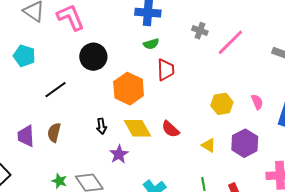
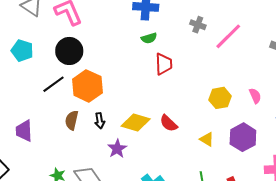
black circle: (93, 57) -> (69, 51), moved
orange hexagon: (129, 89) -> (87, 86), moved
yellow diamond: (137, 128) -> (136, 123), turned -44
brown semicircle: (54, 133) -> (72, 120), moved

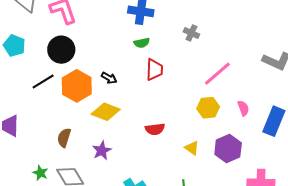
pink line: (228, 36) -> (217, 74), moved
brown semicircle: (72, 120) -> (64, 138), moved
black arrow: (100, 121) -> (109, 78), moved, turned -56
yellow diamond: (136, 123) -> (106, 112), moved
red semicircle: (169, 123) -> (155, 129), turned -54

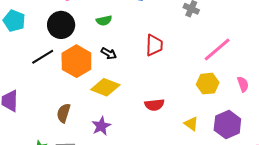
green semicircle: (142, 43) -> (104, 20), moved

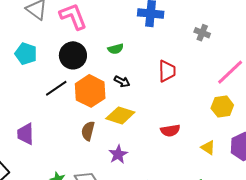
brown semicircle: (64, 113) -> (88, 131), moved

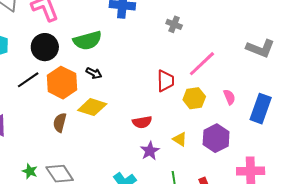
green semicircle: (116, 49) -> (87, 40), size x1.8
red trapezoid: (167, 71) -> (165, 81), moved
purple star: (118, 154) -> (150, 151), moved

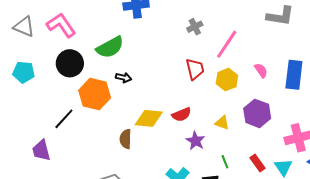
gray cross: (174, 24) -> (195, 27), moved, turned -35
black line: (28, 80) -> (64, 119), moved
yellow diamond: (92, 107) -> (149, 118), moved
brown semicircle: (60, 123) -> (126, 139), moved

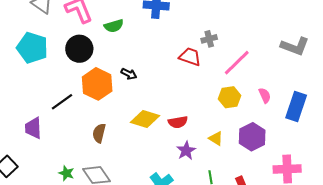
green semicircle: (110, 47) -> (114, 26), moved, size x0.7
red trapezoid: (195, 69) -> (190, 57), moved, turned -70
cyan pentagon: (24, 72) -> (32, 48), size x1.4
brown semicircle: (126, 139) -> (99, 133), moved

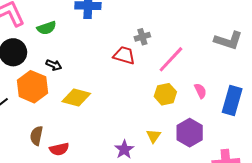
black arrow: (129, 74) -> (54, 65), moved
yellow diamond: (145, 119) -> (76, 97), moved
red semicircle: (178, 122) -> (59, 149), moved
yellow triangle: (216, 138) -> (153, 136), turned 35

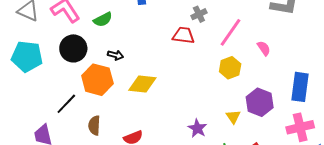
pink semicircle: (200, 91) -> (264, 48), moved
blue rectangle: (232, 100) -> (300, 87), moved
brown semicircle: (36, 136) -> (94, 125), moved
yellow triangle: (153, 136) -> (233, 117), moved

